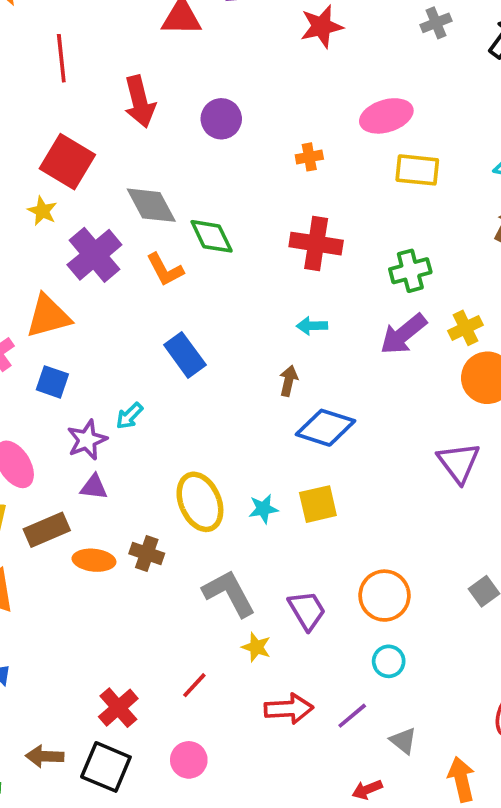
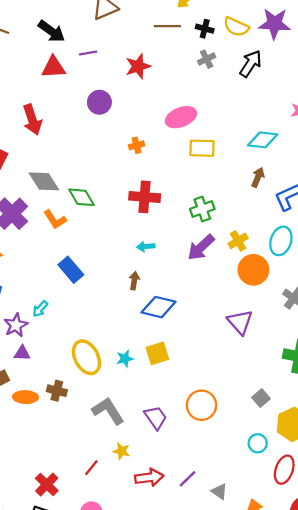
purple circle: (221, 119) -> (99, 102), moved
yellow star: (256, 647) -> (121, 451), moved
cyan circle: (389, 661) -> (258, 443), moved

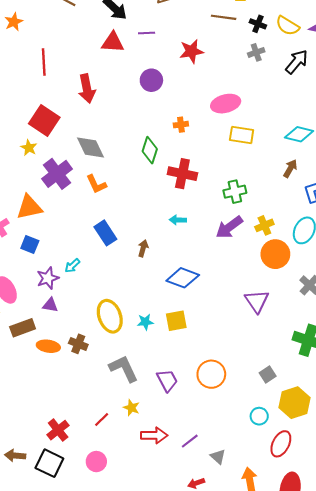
green diamond: (81, 197) -> (150, 150), moved, turned 40
brown arrow: (134, 281) -> (143, 248), moved

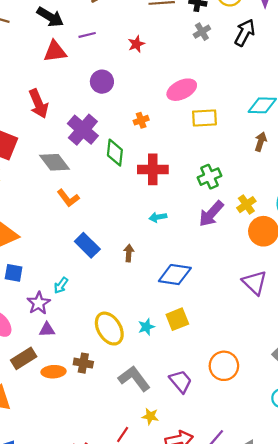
red star: (191, 51) -> (136, 44), size x0.7
purple cross: (57, 174) -> (83, 130), moved

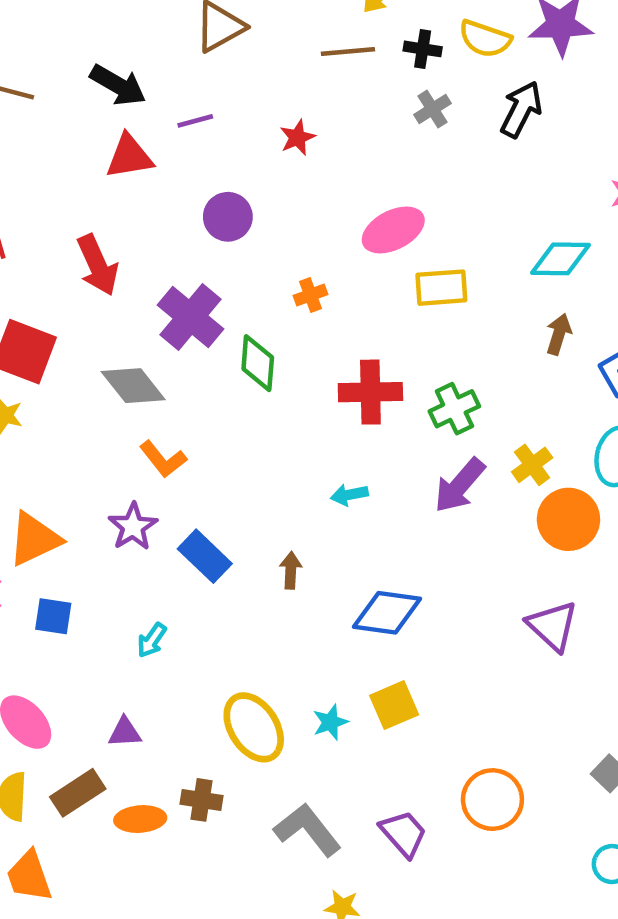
red cross: (153, 169) -> (370, 392), moved
purple star: (39, 303) -> (133, 527), moved

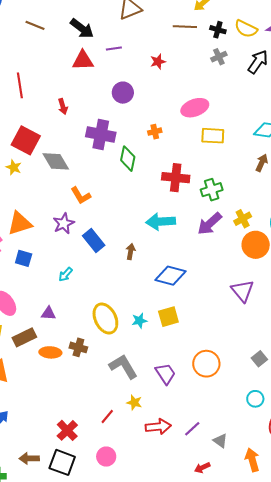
red arrow: (98, 265) -> (63, 106), size x0.6
purple cross: (190, 317) -> (101, 134), turned -36
gray diamond: (133, 386) -> (56, 161), moved
cyan arrow: (349, 495) -> (161, 222), size x1.8

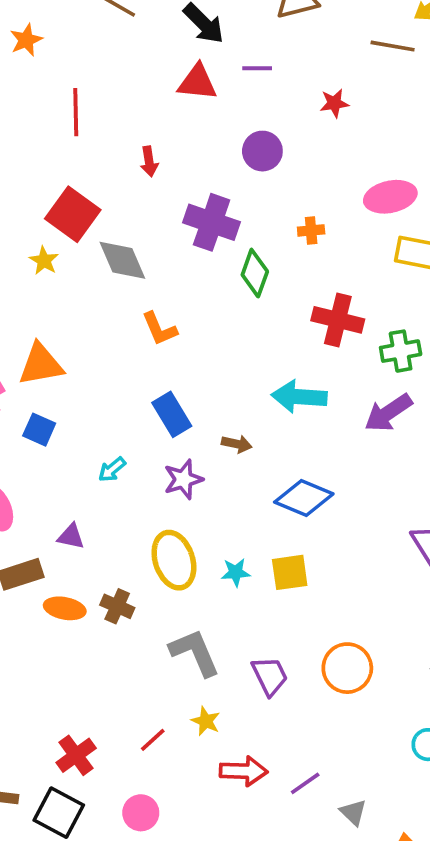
purple star: (64, 223) -> (183, 479), moved
brown arrow: (131, 252) -> (237, 444), turned 84

